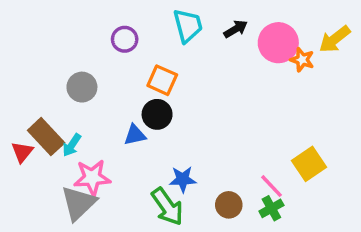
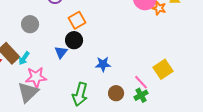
orange square: (162, 80) -> (77, 20), turned 36
blue triangle: (135, 135) -> (61, 52), turned -40
blue star: (183, 179) -> (103, 64), moved
green arrow: (167, 207) -> (80, 94), turned 50

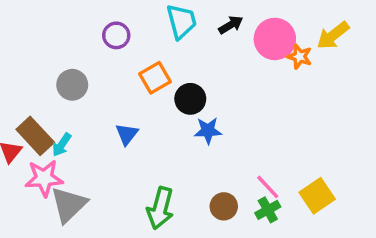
black circle: (74, 40) -> (190, 99), moved
blue star: (103, 64) -> (208, 131), moved
yellow square: (163, 69) -> (317, 196), moved
pink star: (36, 77) -> (44, 178), moved

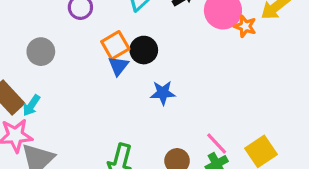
black circle: (190, 99) -> (144, 50), moved
blue triangle: (127, 134) -> (118, 66), moved

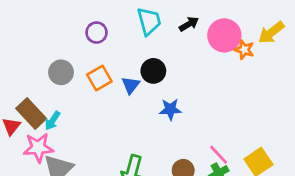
orange square: (115, 45) -> (99, 78), moved

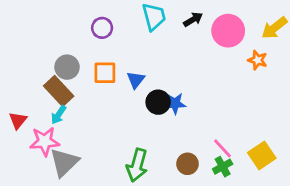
orange star: (244, 50) -> (258, 60), moved
black circle: (153, 71) -> (158, 102), moved
orange square: (99, 78) -> (105, 73), turned 30
brown rectangle: (31, 114) -> (59, 91), moved

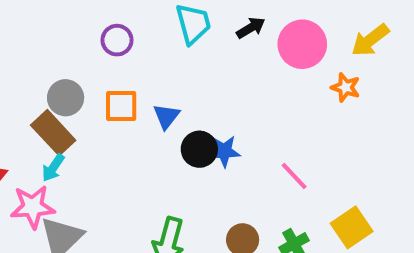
pink line: (223, 148) -> (294, 176), moved

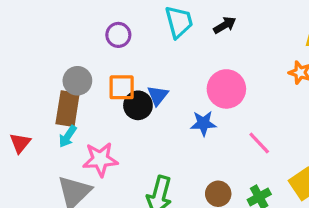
pink circle: (302, 44) -> (226, 89), moved
brown rectangle: (53, 133) -> (68, 109), turned 52
black circle: (199, 149) -> (138, 105), moved
pink star: (33, 207) -> (100, 159), moved

